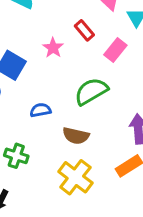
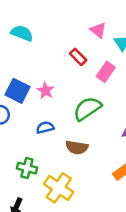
pink star: (53, 48) -> (46, 91), moved
yellow cross: (75, 177) -> (59, 188), moved

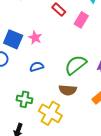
green semicircle: (87, 109) -> (76, 65), moved
brown semicircle: (77, 147) -> (68, 90), moved

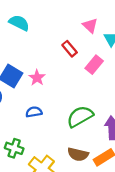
brown semicircle: (68, 90) -> (78, 154), moved

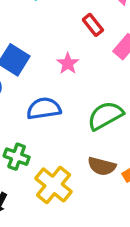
pink star: (37, 78) -> (68, 63), moved
blue semicircle: (34, 112) -> (44, 109), size x1.5

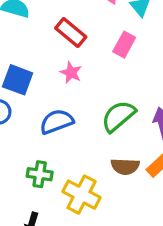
red rectangle: (93, 25) -> (71, 33), moved, size x1.4

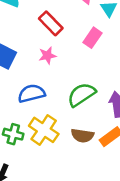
pink star: (71, 73) -> (47, 55), turned 30
yellow cross: (82, 195) -> (44, 130), moved

